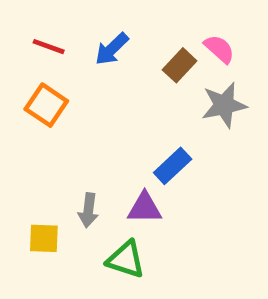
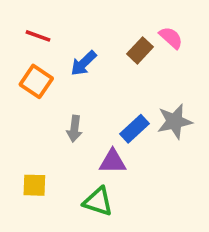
blue arrow: (112, 49) -> (84, 63), moved
gray star: (224, 105) -> (175, 121), moved
gray arrow: (88, 210) -> (74, 129), moved

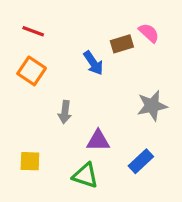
brown rectangle: (140, 50) -> (122, 44), turned 30
blue arrow: (84, 63) -> (93, 63), moved, turned -80
blue rectangle: (135, 129) -> (141, 161), moved

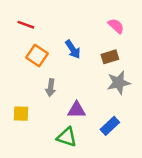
brown rectangle: (122, 44) -> (110, 57), moved
orange square: (32, 71) -> (37, 56), moved
yellow square: (30, 161) -> (21, 114), moved

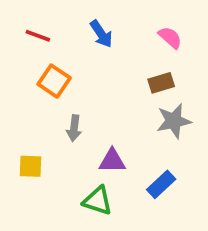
blue arrow: (73, 49) -> (101, 34), moved

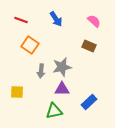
brown rectangle: (161, 83) -> (89, 46), turned 40
gray star: (174, 121) -> (62, 67), moved
green triangle: (98, 201) -> (54, 111), turned -30

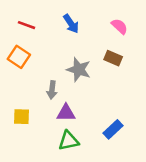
orange square: (30, 45) -> (19, 57), moved
gray star: (62, 67) -> (79, 70), moved, turned 30
purple triangle: (62, 89) -> (66, 113), moved

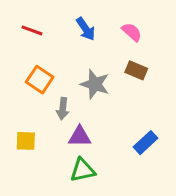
pink semicircle: (119, 26) -> (132, 32), moved
orange square: (19, 57) -> (40, 80), moved
blue rectangle: (113, 129) -> (146, 143), moved

